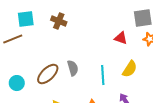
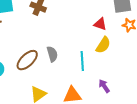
yellow semicircle: (130, 69) -> (103, 45), moved

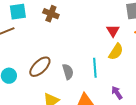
red triangle: (100, 24) -> (113, 31), turned 40
gray semicircle: (52, 54) -> (68, 72), moved

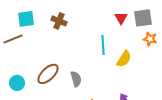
red triangle: (113, 31) -> (121, 18), moved
cyan line: (95, 68) -> (103, 45), moved

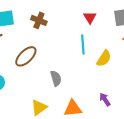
red triangle: (121, 18) -> (90, 17), moved
brown ellipse: (48, 74) -> (26, 56), moved

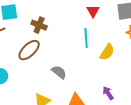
brown cross: (39, 20) -> (39, 25), moved
gray semicircle: (56, 78) -> (59, 72), turned -35

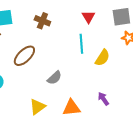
brown cross: (39, 25) -> (42, 21), moved
gray semicircle: (59, 72) -> (54, 78), turned 98

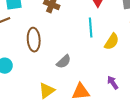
brown ellipse: (24, 56) -> (34, 40), turned -50

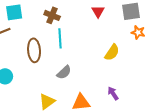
cyan line: (91, 28) -> (60, 38), moved

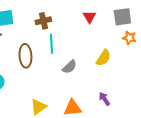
brown cross: (52, 15) -> (43, 21), turned -35
gray semicircle: (64, 72) -> (69, 67), moved

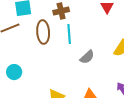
brown ellipse: (25, 56) -> (43, 32), moved

